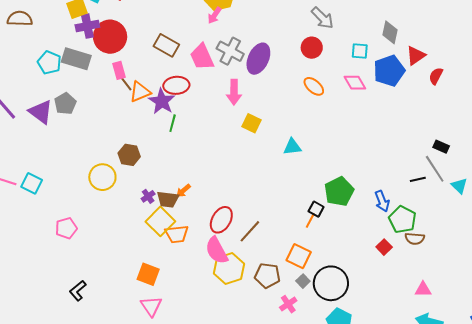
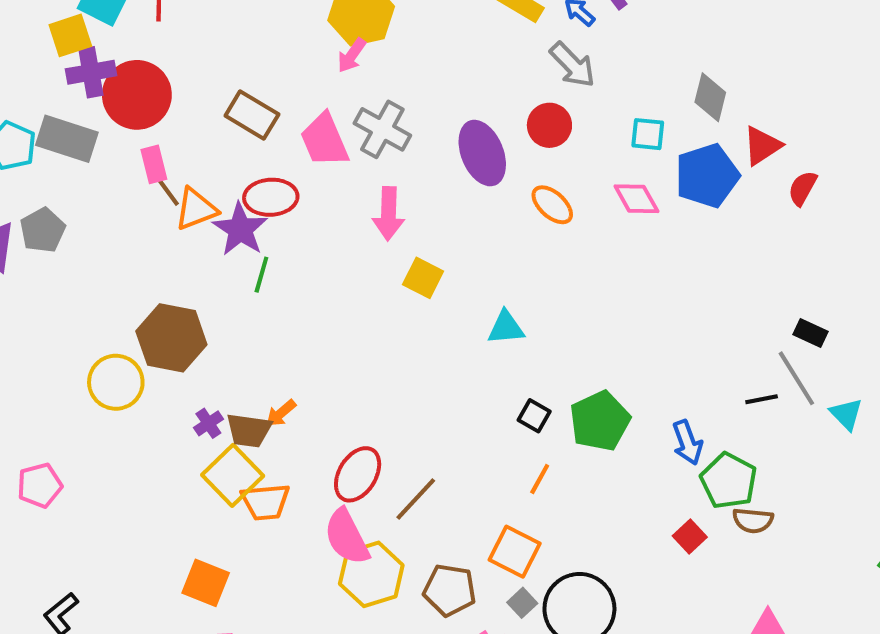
purple ellipse: (258, 59) -> (482, 153), moved, turned -48
brown hexagon: (129, 155) -> (171, 338), size x1.5
black square: (316, 209) -> (534, 416), moved

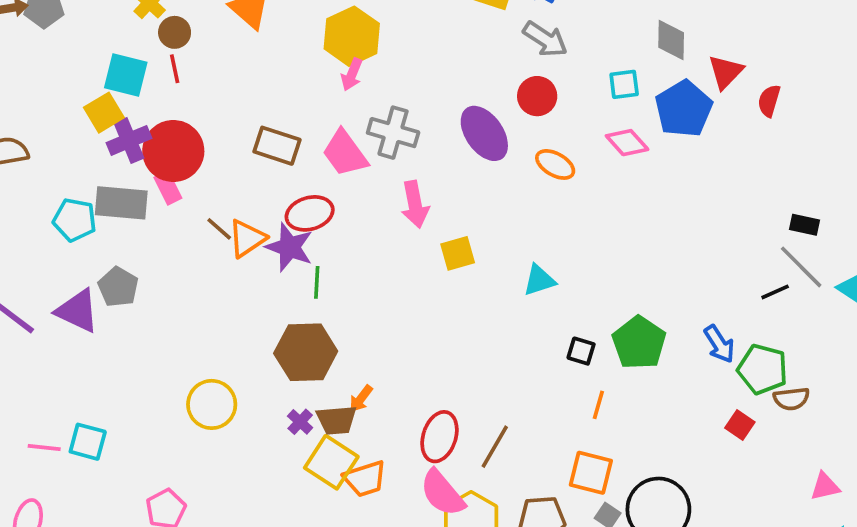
pink rectangle: (154, 164) -> (168, 188), moved
yellow square: (423, 278) -> (458, 253), turned -30
brown hexagon: (171, 338) -> (306, 352), moved

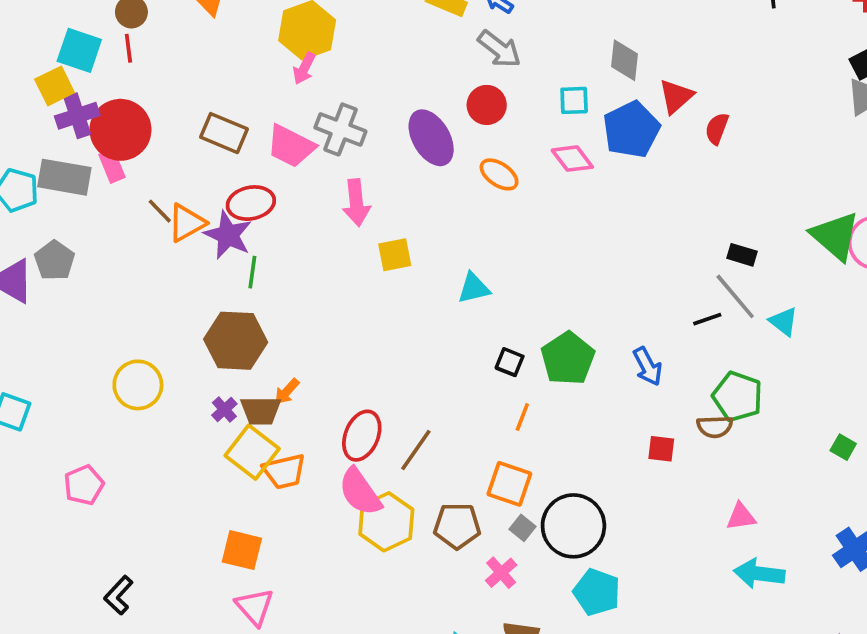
pink trapezoid: (345, 153) -> (291, 146), turned -32
green pentagon: (763, 369) -> (738, 397), moved
red square: (740, 425) -> (661, 449), turned -32

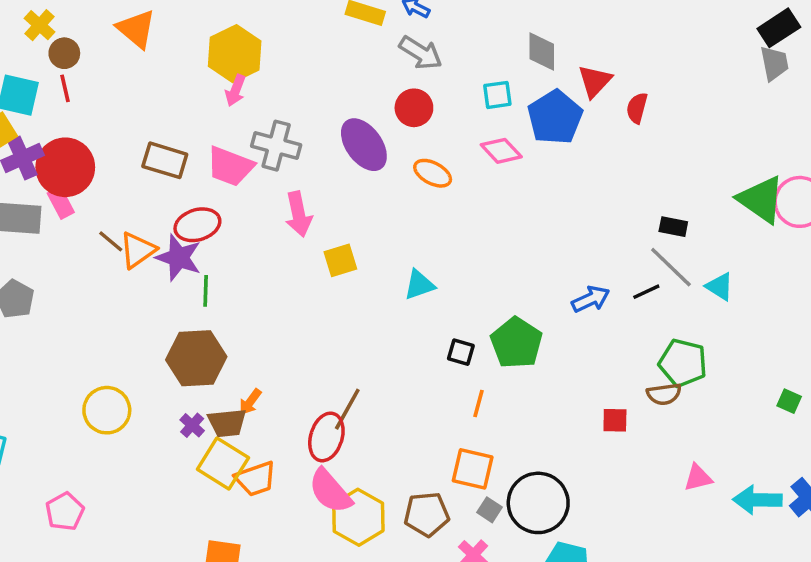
blue arrow: (648, 366) -> (591, 299), moved, turned -81
brown line: (416, 450) -> (347, 409), moved
cyan arrow: (759, 574) -> (757, 500), moved

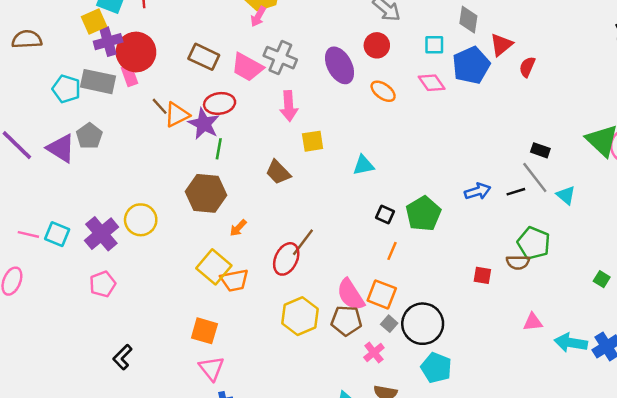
brown trapezoid: (227, 423) -> (278, 172), moved, turned 44
purple cross: (192, 425) -> (101, 234), moved, size x2.0
pink semicircle: (330, 491) -> (351, 295), moved

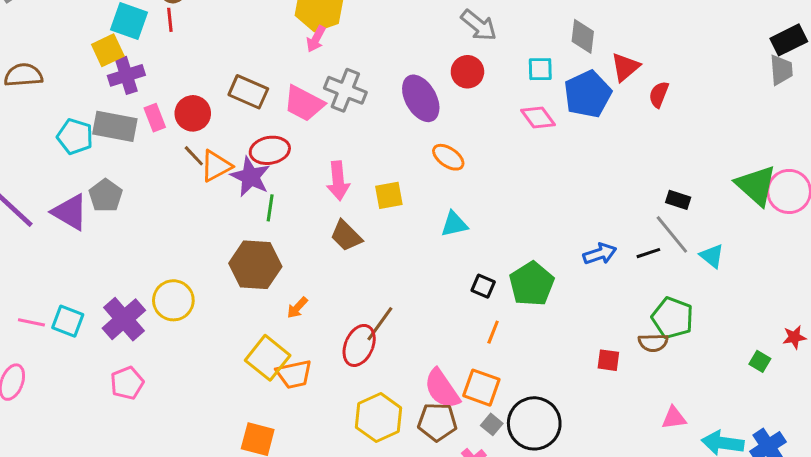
red circle: (136, 52) -> (193, 113), moved, size x0.7
orange ellipse: (383, 91) -> (448, 157), moved
pink arrow: (289, 106) -> (338, 181), moved

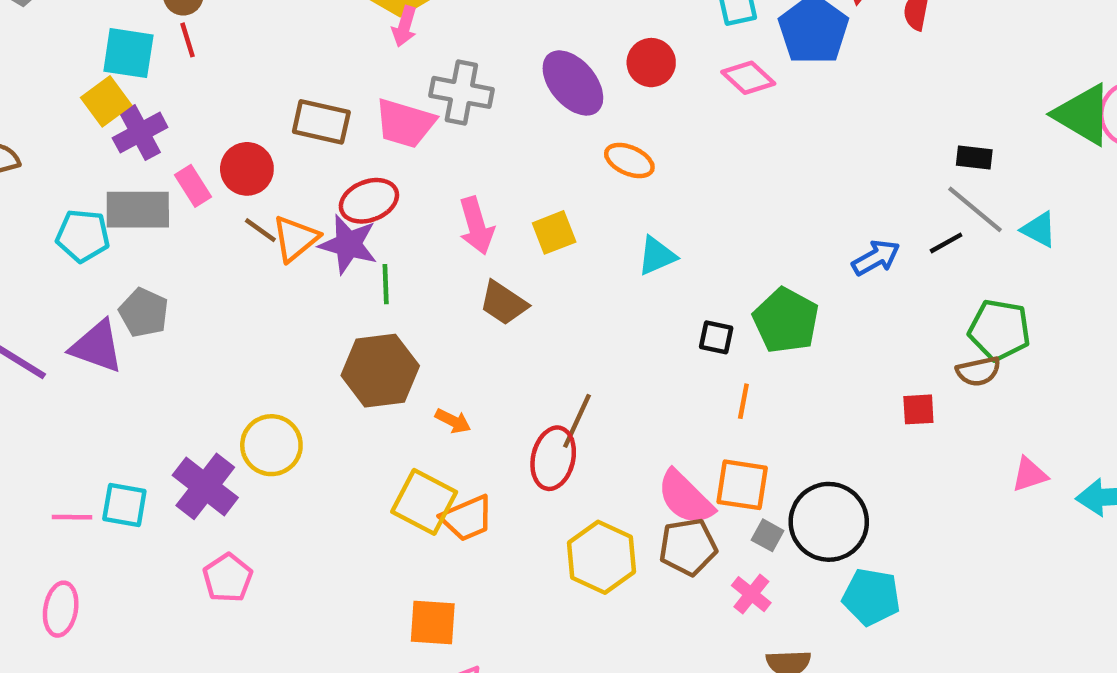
red circle: (467, 72) -> (651, 63), moved
orange arrow: (297, 308) -> (453, 421), turned -95

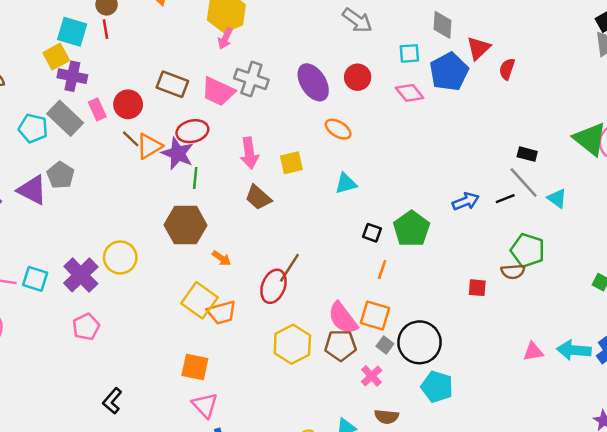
purple cross: (140, 133) -> (72, 76), turned 32
gray rectangle: (138, 210) -> (65, 118), turned 36
pink triangle: (1030, 475) -> (533, 352), moved

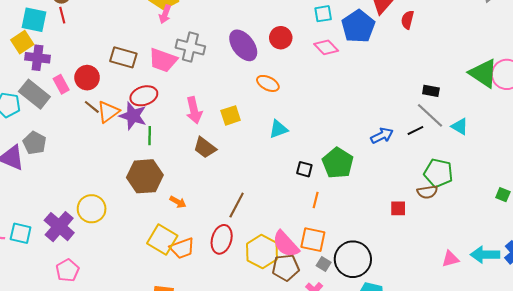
red ellipse: (273, 286) -> (222, 239), moved
yellow hexagon: (292, 344) -> (262, 252), moved

